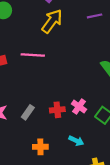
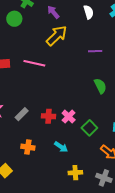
purple line: (95, 16) -> (95, 51), moved

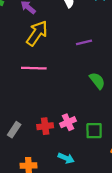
pink line: (34, 63) -> (34, 68), moved
pink cross: (69, 116) -> (68, 122), turned 32
green square: (89, 128) -> (94, 131), turned -35

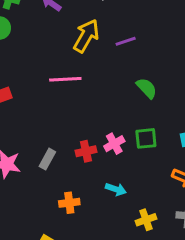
yellow arrow: (37, 33) -> (86, 36), moved
green square: (94, 131) -> (146, 138), moved

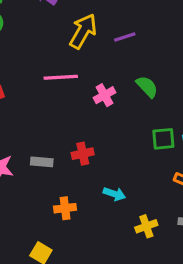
green square: (146, 138) -> (163, 139), moved
pink cross: (114, 144) -> (105, 95), moved
gray rectangle: (47, 159) -> (42, 162), turned 66

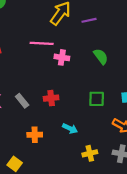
pink cross: (105, 95) -> (62, 57), moved, turned 32
green square: (163, 139) -> (97, 99), moved
gray rectangle: (42, 162) -> (22, 101), turned 40

